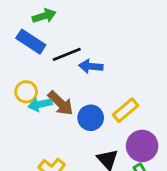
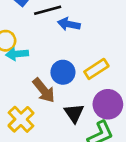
brown arrow: (60, 103) -> (44, 90), moved

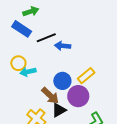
purple circle: (108, 104) -> (78, 96), moved
black triangle: (74, 113) -> (59, 110), moved, turned 42

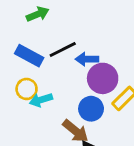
blue rectangle: (22, 29) -> (29, 56), moved
purple circle: (78, 96) -> (103, 78), moved

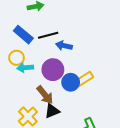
purple circle: (103, 78) -> (53, 70), moved
blue circle: (91, 109) -> (71, 82), moved

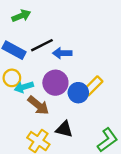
brown arrow: (45, 95) -> (38, 105), moved
black triangle: (52, 111) -> (64, 129), turned 49

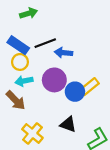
yellow circle: (12, 78) -> (20, 62), moved
brown arrow: (38, 105) -> (16, 100), moved
black triangle: (64, 129) -> (68, 124), moved

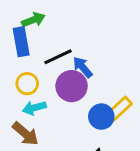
blue rectangle: (18, 45) -> (21, 42), moved, turned 50
blue arrow: (64, 53) -> (83, 67), turned 48
purple circle: (54, 80) -> (72, 86), moved

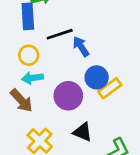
purple circle: (72, 86) -> (68, 96), moved
blue circle: (101, 117) -> (97, 77), moved

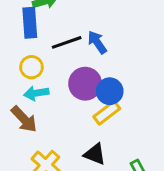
blue arrow: (81, 46) -> (97, 42), moved
yellow rectangle: (110, 88) -> (107, 113), moved
purple circle: (68, 96) -> (85, 84), moved

